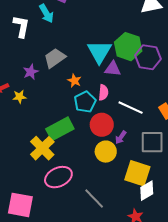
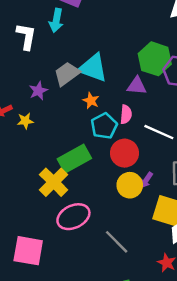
cyan arrow: (46, 13) -> (56, 20), turned 42
cyan triangle: (99, 52) -> (93, 68), moved, turned -40
purple arrow: (121, 137) -> (146, 180), moved

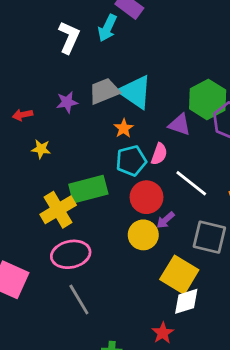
yellow star: (25, 121) -> (41, 149), moved
purple arrow: (146, 180) -> (165, 220), moved
gray line: (117, 242) -> (79, 300), moved

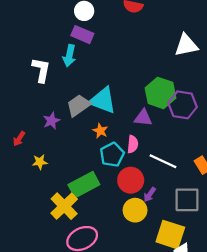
red arrow: (22, 115) -> (19, 139), turned -32

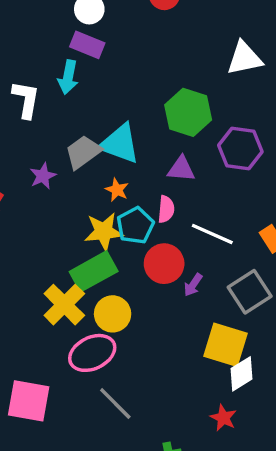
green hexagon: (160, 93) -> (188, 112), moved
yellow star: (40, 162) -> (104, 232), moved, size x1.6
gray square: (187, 200) -> (250, 292), turned -32
yellow circle: (135, 210) -> (113, 314), moved

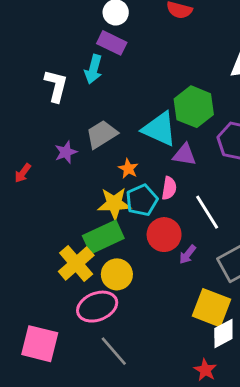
cyan triangle: (120, 144) -> (159, 129), moved
white line: (212, 234) -> (207, 212), turned 30

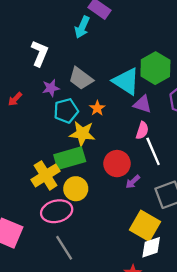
white L-shape: (56, 86) -> (40, 53), moved
gray trapezoid: (102, 134) -> (81, 78), turned -120
pink semicircle: (169, 188) -> (142, 130), moved
cyan pentagon: (142, 200) -> (66, 111), moved

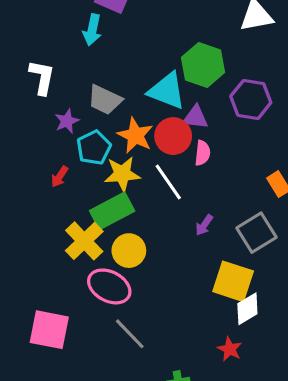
red arrow: (15, 99) -> (60, 177), moved
orange star: (97, 108) -> (135, 135), size x1.6
white line: (153, 151) -> (168, 182), moved
red circle: (117, 164) -> (173, 136), moved
pink ellipse: (57, 211) -> (109, 286), turned 52

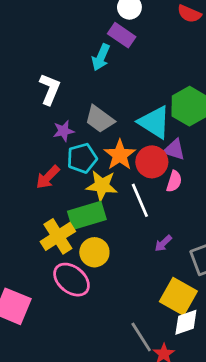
red arrow: (60, 177) -> (48, 177), size x1.4
gray line: (130, 334) -> (141, 337), moved

